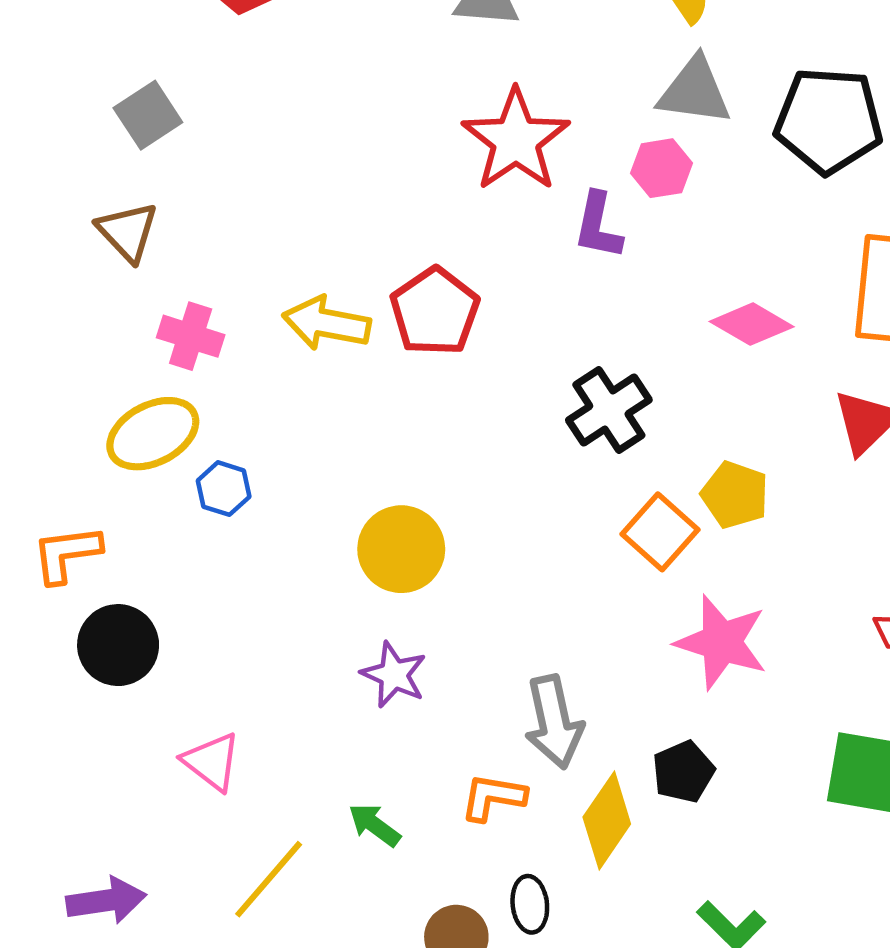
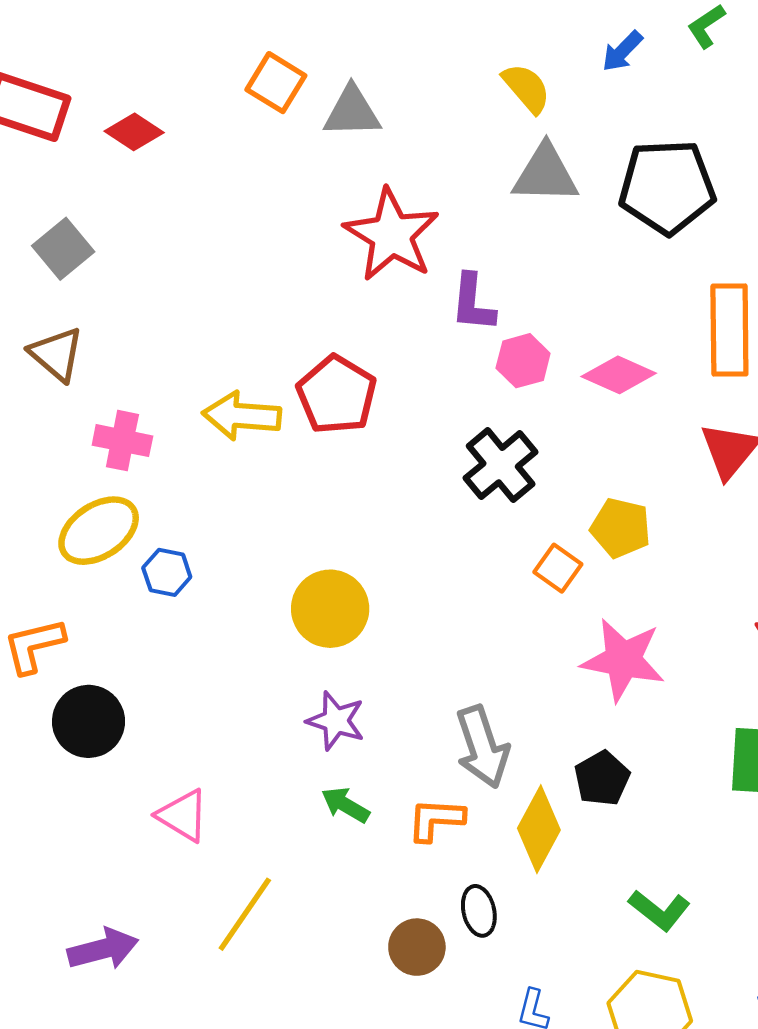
pink hexagon: (662, 168) -> (523, 361), moved
orange square: (660, 532) -> (558, 568), size x0.7
green arrow: (374, 825) -> (345, 805), moved

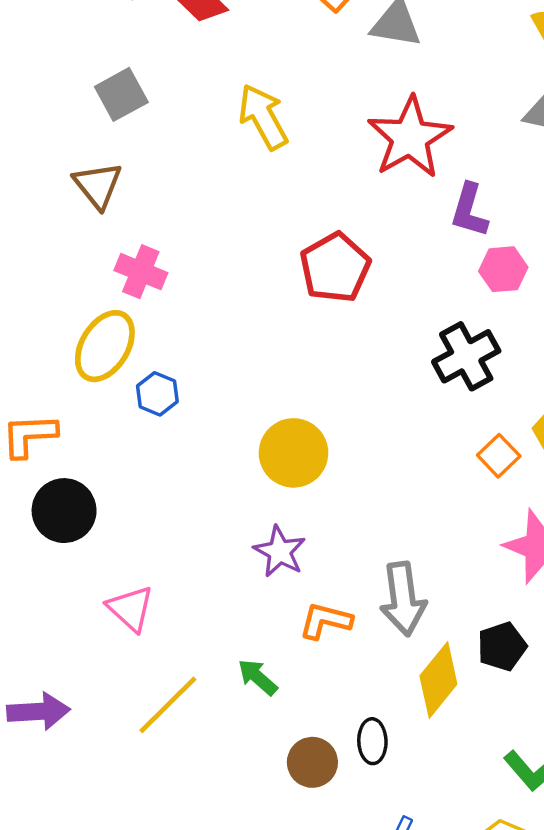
yellow arrow: (242, 416) -> (263, 117), moved, turned 46
yellow ellipse: (99, 531) -> (105, 346), turned -36
green arrow: (345, 805) -> (258, 677), moved
orange L-shape: (436, 820) -> (326, 621), moved

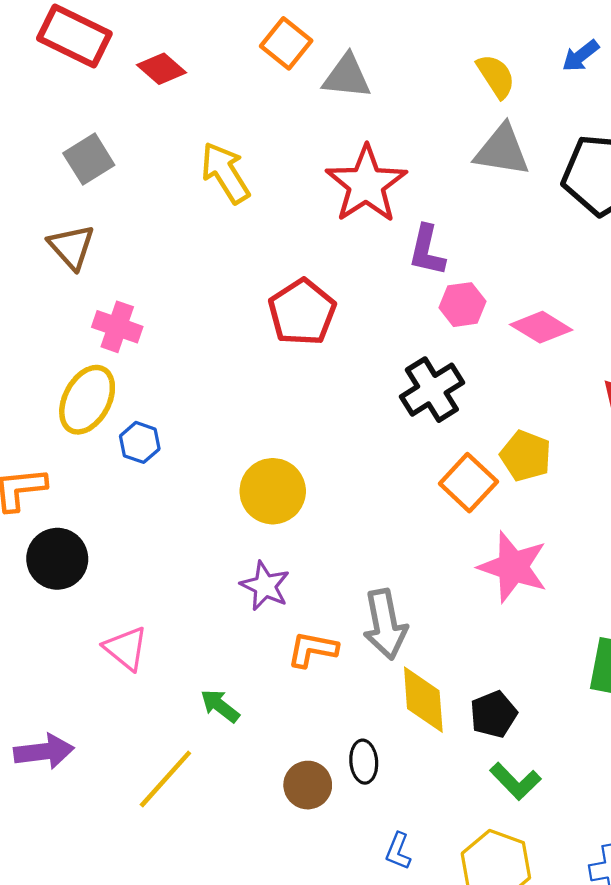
orange square: (499, 456) -> (468, 483), size x1.4
black pentagon: (502, 646) -> (493, 714), moved
green arrow: (258, 677) -> (220, 706), moved
yellow diamond: (438, 680) -> (423, 700), turned -40
yellow line: (168, 705) -> (165, 779), moved

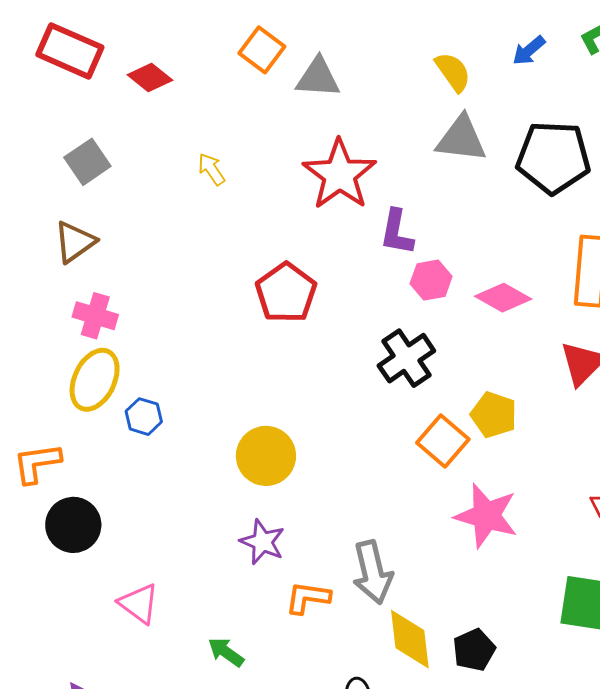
yellow arrow: (225, 173) -> (211, 169), size x0.6
brown triangle: (71, 247) -> (75, 242), turned 39
pink cross: (117, 327) -> (95, 316), moved

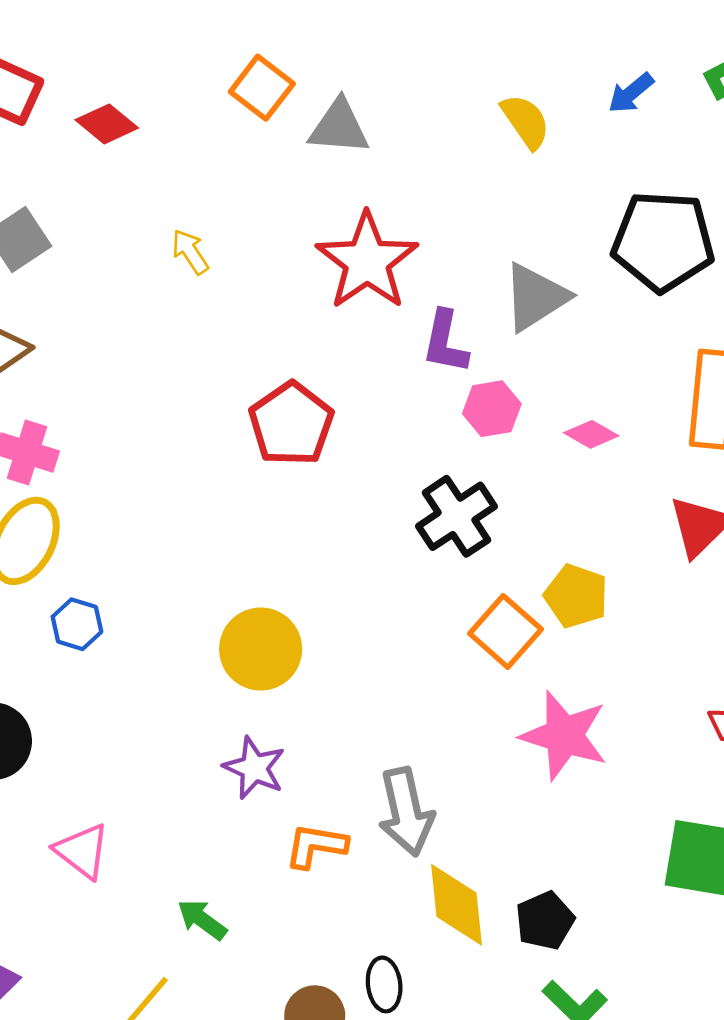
gray triangle: (461, 139) -> (535, 297), moved, turned -40
pink diamond: (503, 298) -> (591, 434), size x0.7
blue hexagon: (144, 417) -> (77, 624), moved

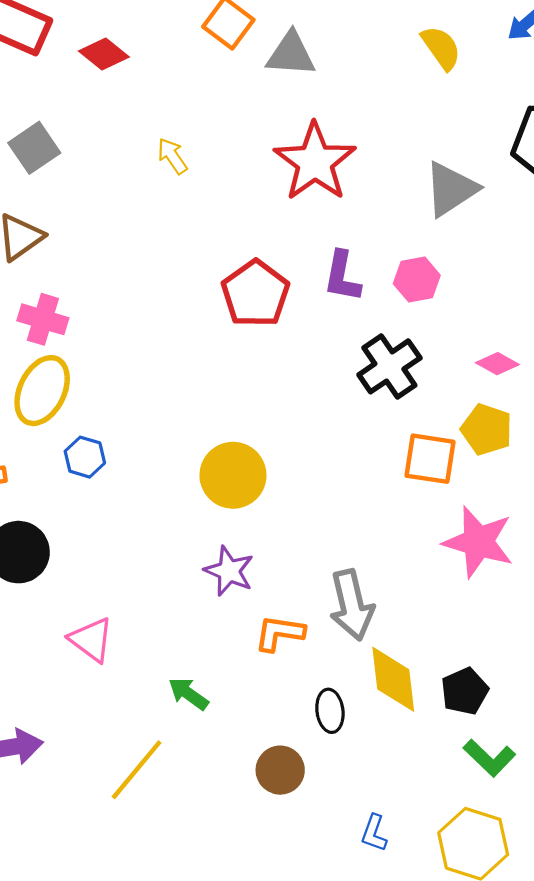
purple L-shape: (445, 342) -> (342, 277), moved
pink diamond: (591, 434) -> (497, 364), moved
orange square: (505, 631) -> (430, 459), turned -32
black ellipse: (384, 984) -> (330, 711), moved

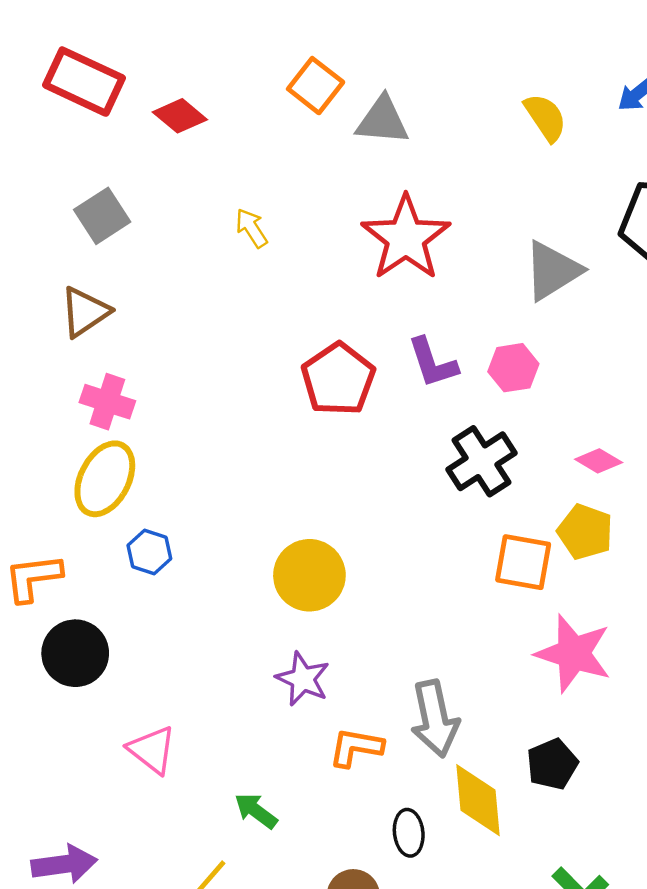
purple L-shape: (342, 277) -> (433, 363), turned -30
black pentagon: (465, 691) -> (552, 764), moved

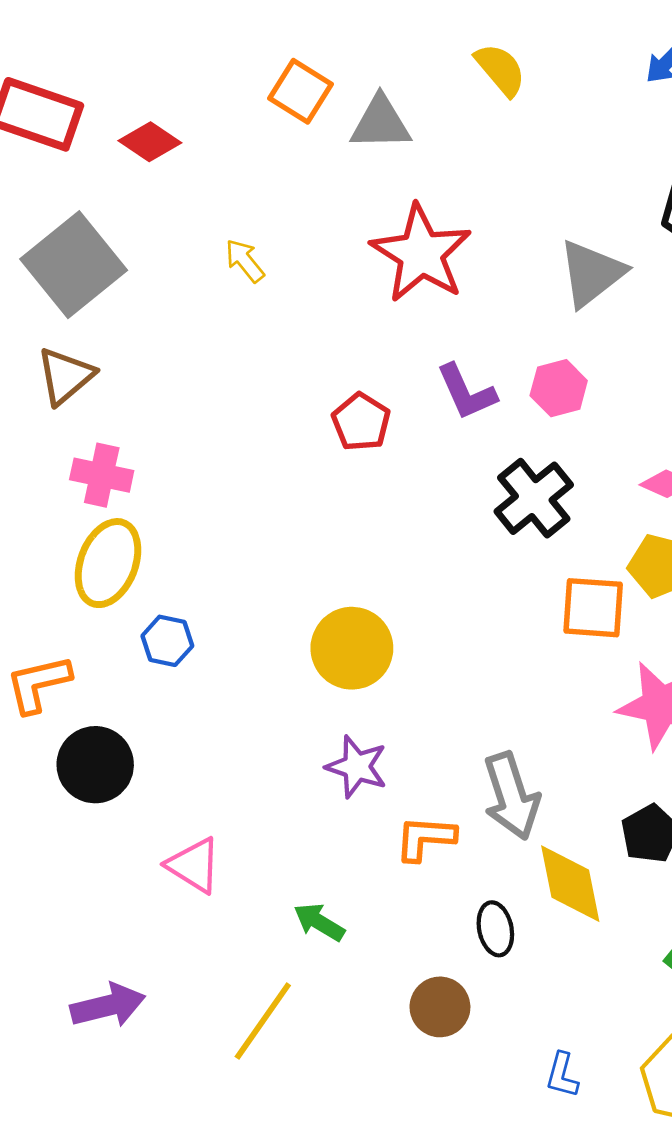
yellow semicircle: (545, 117) -> (500, 70), moved
gray square: (102, 216) -> (74, 265), size x1.6
red pentagon: (338, 379) -> (361, 422), size x0.7

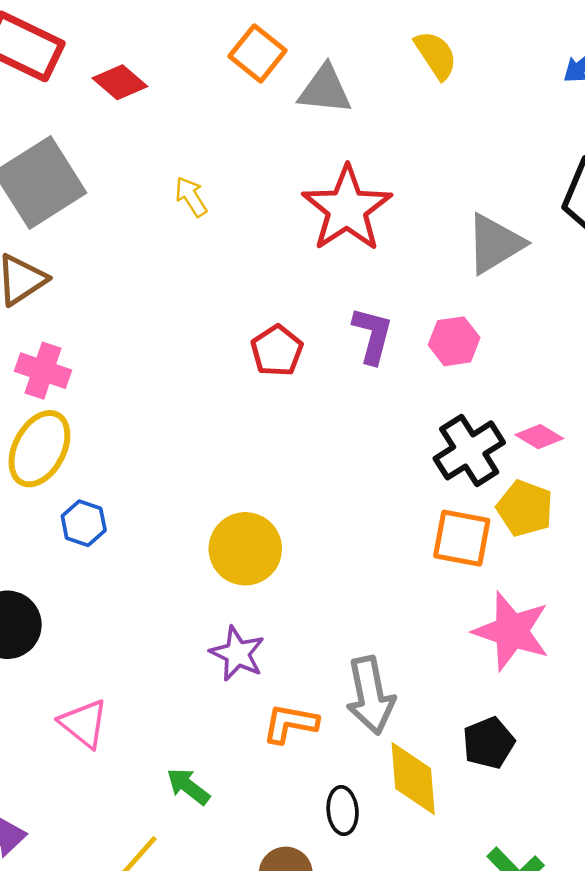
purple L-shape: (466, 392) -> (373, 335), turned -148
black cross: (534, 498) -> (469, 450), moved

